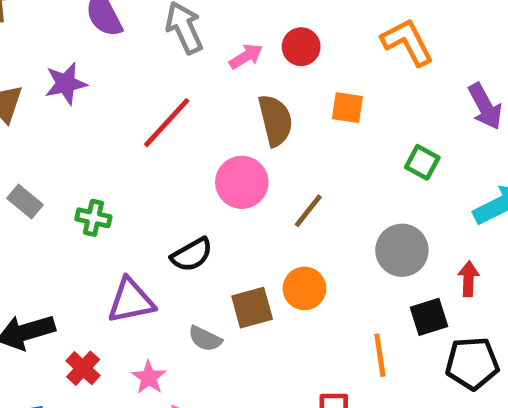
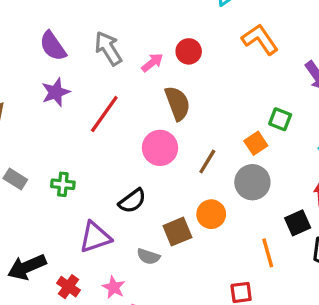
purple star: (66, 84) -> (56, 92), moved
orange square: (347, 108) -> (256, 143), moved, turned -35
gray circle: (402, 250) -> (252, 182), moved

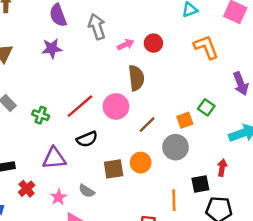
red line: (104, 114) -> (80, 106), moved
gray semicircle: (148, 256) -> (87, 191), moved

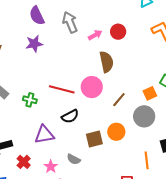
red line: (80, 106) -> (62, 89), turned 60

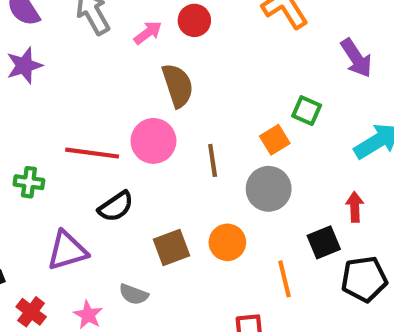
brown line: (119, 100) -> (213, 160), turned -42
orange circle: (116, 132) -> (227, 242), moved

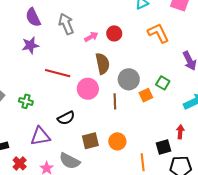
red line: (92, 153) -> (58, 73), moved
gray circle: (269, 189) -> (129, 79), moved
gray semicircle: (134, 294) -> (70, 161), size x1.5

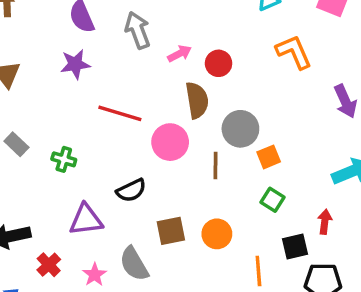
red circle: (114, 33) -> (219, 63), moved
green square: (163, 83) -> (272, 200), moved
gray semicircle: (70, 161) -> (134, 264), turned 30

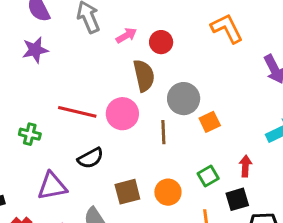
red line: (120, 113) -> (77, 112), moved
green square: (272, 200) -> (208, 176), moved, turned 30
red arrow: (325, 222) -> (245, 166), moved

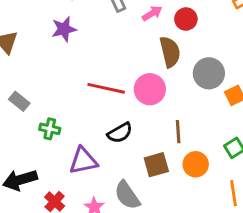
brown line: (163, 132) -> (178, 132), moved
green cross: (30, 134) -> (50, 129), moved

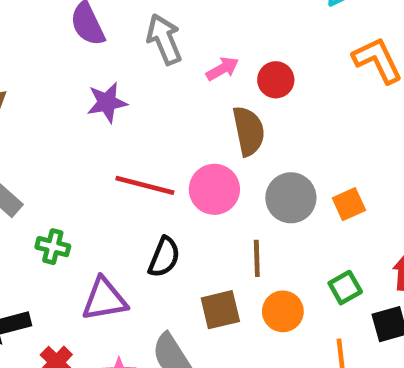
purple star: (64, 29) -> (107, 102), moved
gray circle: (209, 73) -> (291, 198), moved
black semicircle: (120, 133) -> (164, 257), turned -40

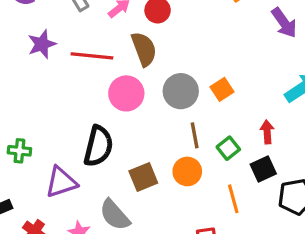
red line: (145, 185) -> (92, 56), moved
black semicircle: (164, 257) -> (98, 146), size x1.4
brown line: (257, 258) -> (195, 135), moved

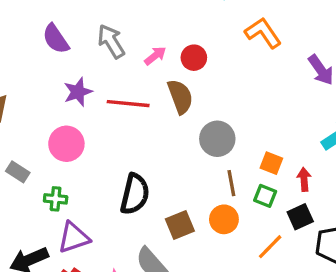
orange square: (222, 89) -> (271, 163), moved, turned -35
pink circle: (126, 93) -> (66, 144), moved
green square: (228, 148) -> (265, 196), turned -30
purple triangle: (61, 182) -> (74, 238), moved
orange line: (233, 199) -> (270, 247), turned 60

